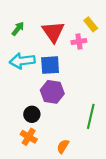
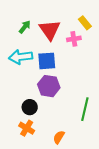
green arrow: (18, 29) -> (25, 27), moved

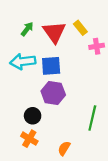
yellow rectangle: (85, 23) -> (80, 28), moved
pink cross: (74, 39) -> (97, 46), moved

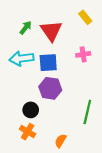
yellow rectangle: (80, 28) -> (85, 17), moved
pink cross: (97, 46) -> (83, 54), moved

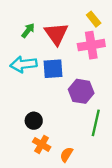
pink cross: (83, 54) -> (91, 45), moved, size x1.6
purple hexagon: (50, 88) -> (81, 91), moved
orange cross: (28, 132) -> (42, 144), moved

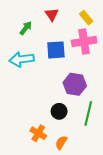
red triangle: (56, 34) -> (52, 15), moved, size x0.6
blue square: (53, 69) -> (56, 50), moved
black circle: (34, 121) -> (59, 111), moved

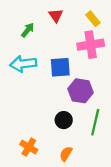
blue square: (56, 50) -> (60, 67), moved
orange cross: (38, 133) -> (29, 147), moved

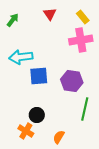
green arrow: (28, 30) -> (13, 20), moved
blue square: (60, 67) -> (39, 76), moved
black circle: (64, 120) -> (37, 115), moved

